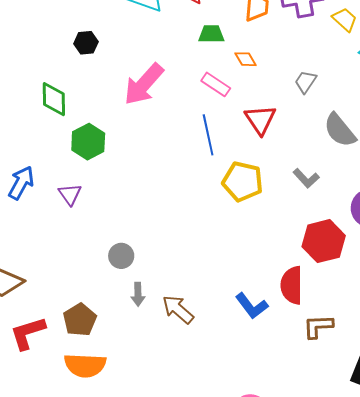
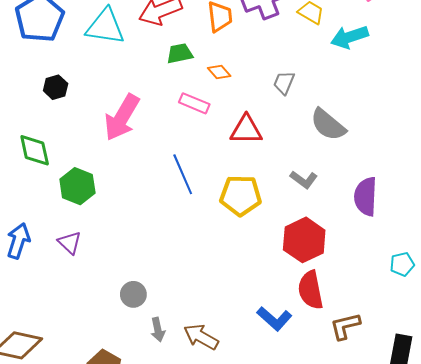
red triangle: (260, 120) -> (246, 130), turned -44
blue line: (208, 135) -> (183, 174), moved
red hexagon: (324, 241) -> (304, 240), moved

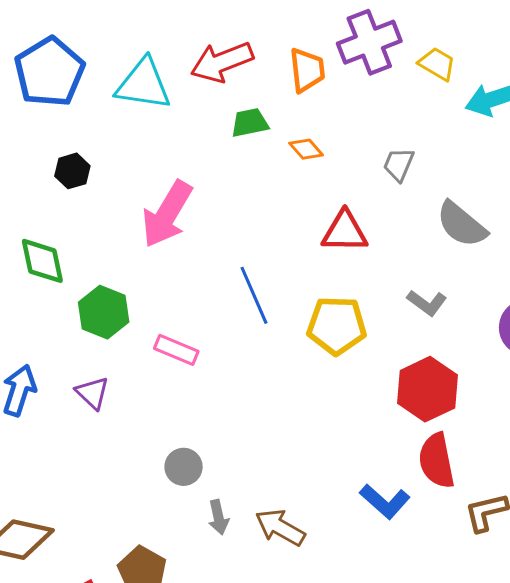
pink rectangle: (194, 103) -> (176, 350), moved

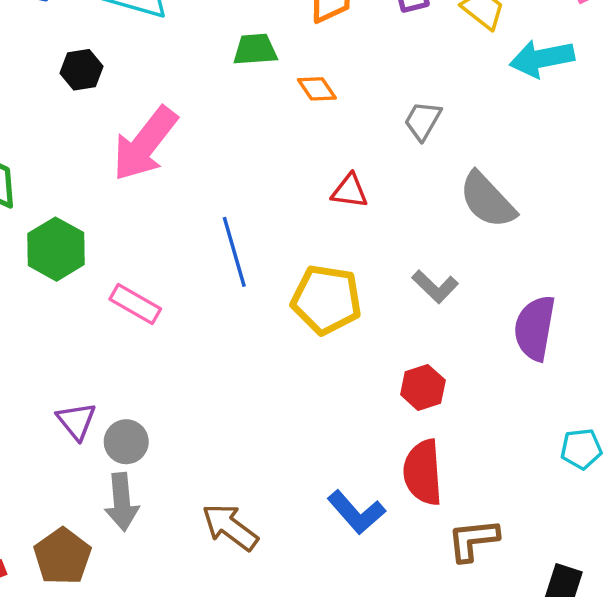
black hexagon: (72, 171) -> (81, 70), moved
red triangle: (345, 232) -> (350, 191), size x0.7
red hexagon: (428, 389) -> (423, 387), size x0.6
purple triangle: (92, 393) -> (76, 421), moved
gray arrow: (218, 517) -> (122, 502), moved, size x1.4

